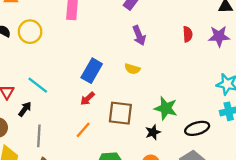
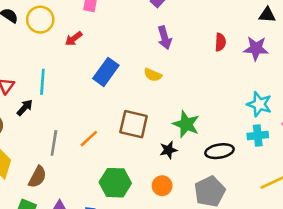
cyan line: (38, 85) -> (42, 82), turned 50
red arrow: (88, 99) -> (74, 39), moved
gray line: (39, 136) -> (54, 143), moved

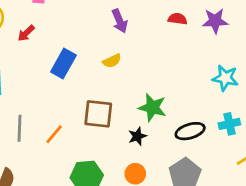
red semicircle: (220, 42) -> (178, 19), turned -78
yellow semicircle: (153, 75) -> (112, 61), turned -42
cyan cross: (258, 136) -> (229, 124), moved
gray line: (54, 143) -> (19, 128), moved

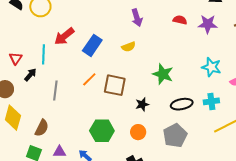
red arrow: (26, 33) -> (64, 36), moved, size x1.5
green star: (152, 107) -> (163, 74), moved
orange line: (54, 134) -> (89, 79), moved

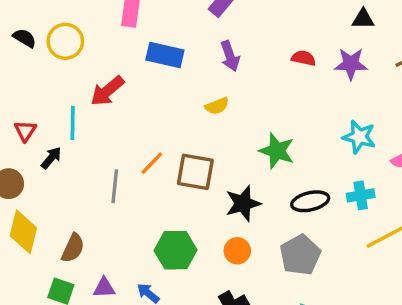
blue rectangle: (92, 45) -> (165, 55), moved, turned 70
gray line: (55, 91) -> (115, 186), moved
black star: (142, 104) -> (243, 203), size x1.5

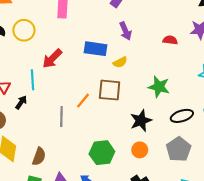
blue rectangle: (165, 55) -> (95, 49), moved
red semicircle: (303, 58) -> (170, 40), moved
brown square: (195, 172) -> (110, 90), moved

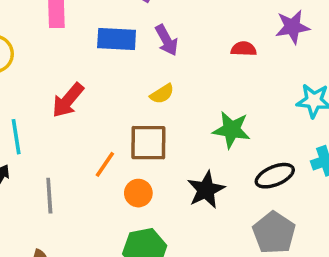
blue rectangle: (95, 49) -> (117, 39), moved
red arrow: (52, 59) -> (68, 100), moved
gray line: (61, 117) -> (49, 196), moved
orange circle: (140, 150) -> (138, 193), moved

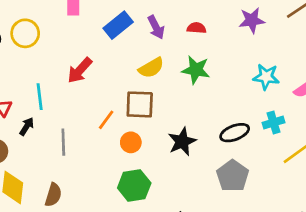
blue rectangle: (117, 39) -> (118, 25), turned -44
red semicircle: (244, 49) -> (196, 28), moved
yellow semicircle: (162, 94) -> (151, 68), size x1.4
green star: (232, 130) -> (196, 70), moved

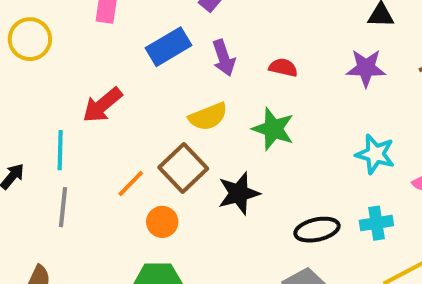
cyan line: (40, 97) -> (60, 150), moved
brown square: (140, 104) -> (183, 168), turned 36
black star: (182, 142) -> (239, 193), moved

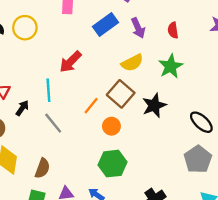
red semicircle: (283, 67) -> (173, 30), turned -105
green star: (273, 129) -> (171, 66), turned 30
gray line: (63, 207) -> (53, 123), turned -40
black ellipse: (317, 230) -> (201, 122), turned 60

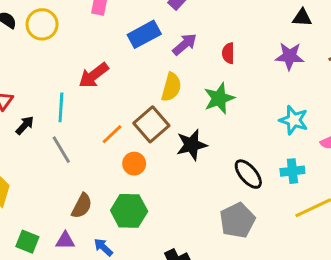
purple arrow: (138, 28) -> (185, 44), turned -114
yellow semicircle: (132, 63) -> (171, 87), turned -55
brown semicircle: (42, 168) -> (82, 206), moved

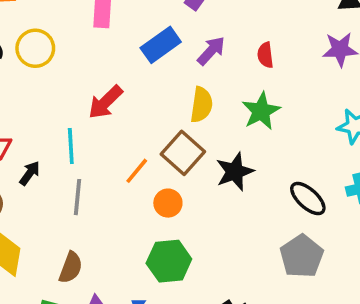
gray line: (61, 150) -> (78, 197), turned 44
brown semicircle: (82, 206) -> (71, 268), moved

